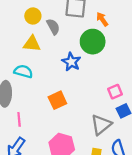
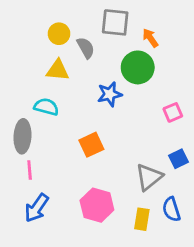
blue star: (71, 62) -> (110, 94), turned 30
pink square: (115, 92) -> (173, 112), moved
pink line: (19, 119) -> (30, 170), moved

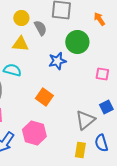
orange arrow: (150, 38) -> (99, 19), moved
pink square: (173, 112) -> (102, 74), turned 32
orange square: (91, 145) -> (44, 97), turned -30
pink hexagon: (97, 205) -> (34, 133), moved

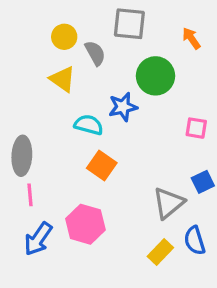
yellow triangle: (20, 44) -> (63, 79), turned 30
cyan semicircle: (12, 70) -> (89, 125), moved
yellow rectangle: (80, 150) -> (160, 252), turned 35

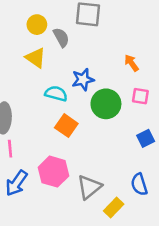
orange arrow: (191, 38) -> (132, 63), moved
green circle: (155, 76) -> (106, 104), moved
gray triangle: (169, 203) -> (89, 187), moved
yellow rectangle: (160, 252) -> (114, 207), moved

